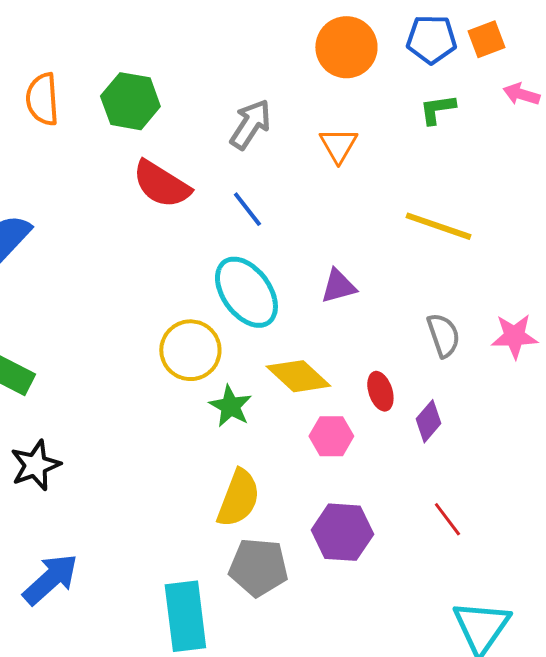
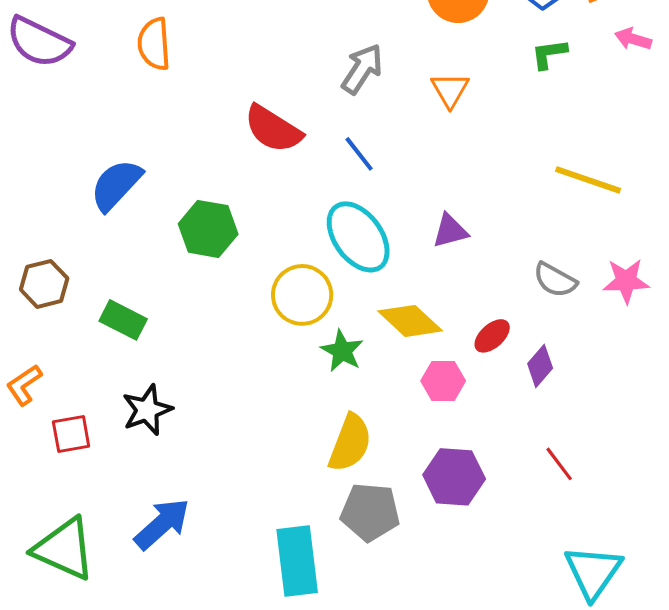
green hexagon: (130, 101) -> (208, 229), moved
yellow line: (438, 226) -> (588, 180), moved
gray semicircle: (443, 335) -> (555, 280), turned 138
red ellipse: (380, 391) -> (492, 336), turned 66

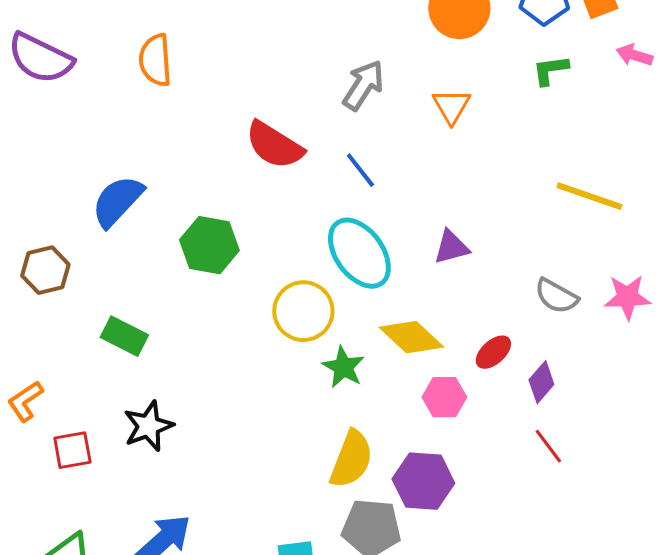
brown hexagon: (44, 284) -> (45, 270), moved
red line: (559, 464) -> (548, 446), moved
purple hexagon: (454, 477) -> (423, 481), moved

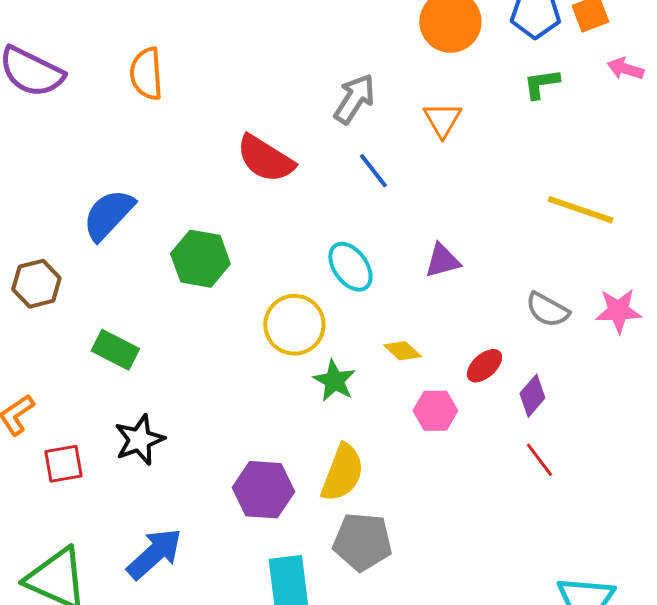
blue line: (360, 170) -> (373, 171), moved
cyan ellipse: (359, 253) -> (350, 267), size x0.7
yellow diamond: (411, 337) -> (402, 351), size x0.6
purple hexagon: (423, 481) -> (263, 490), moved

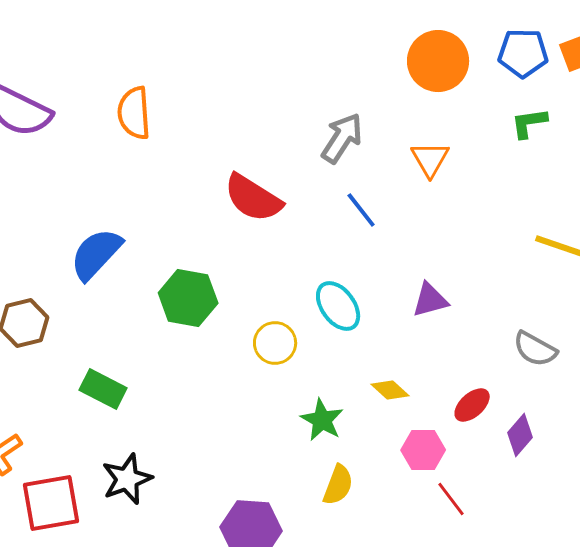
yellow circle: (294, 325) -> (275, 343), moved, size x0.7
red line: (539, 460) -> (451, 499), moved
red square: (63, 464) -> (51, 503), size x1.5
yellow semicircle: (342, 473) -> (338, 485), moved, size x0.7

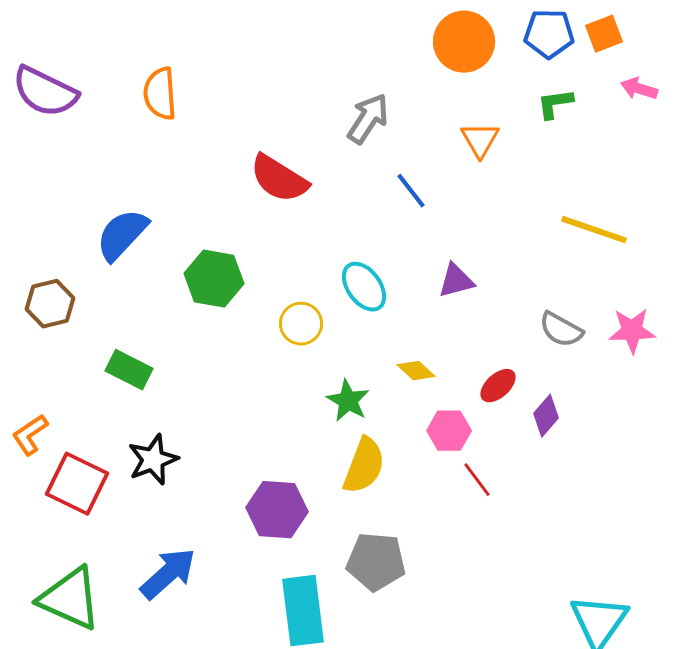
orange triangle: (430, 159) -> (480, 140), moved
blue line: (361, 210) -> (411, 191), moved
yellow semicircle: (338, 485) -> (364, 466), size x1.4
red square: (51, 503) -> (77, 484), turned 36

